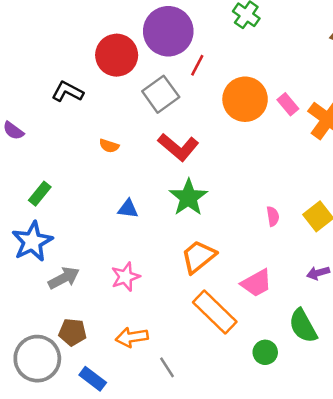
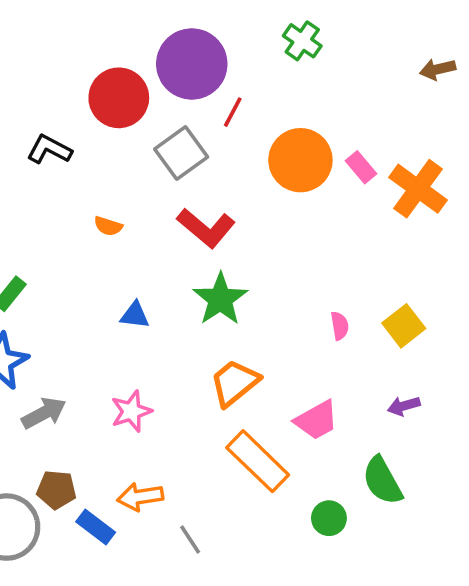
blue rectangle: (93, 379) -> (96, 527), moved

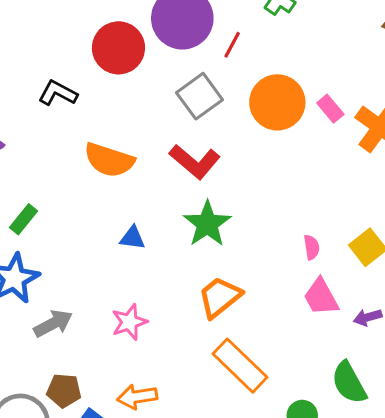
red line: (233, 112) -> (232, 45), moved
gray square: (181, 153) -> (199, 96), moved
orange semicircle: (108, 226) -> (109, 160), size x2.0
pink trapezoid: (316, 420) -> (321, 297), moved, turned 90

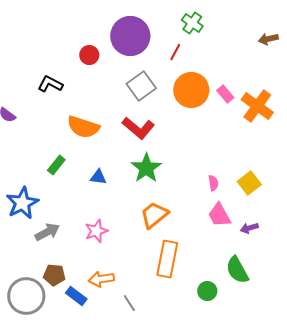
red line: (232, 45) -> (175, 52), moved
red circle: (118, 48) -> (89, 55), size x0.6
green rectangle: (23, 219) -> (56, 165), moved
orange rectangle: (240, 366) -> (167, 259), turned 57

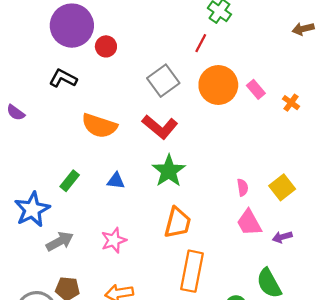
purple circle: (130, 36) -> (72, 26), moved
orange cross: (257, 106) -> (291, 103), size x0.5
green rectangle: (56, 165) -> (70, 181), moved
orange trapezoid: (154, 215) -> (178, 223), turned 144

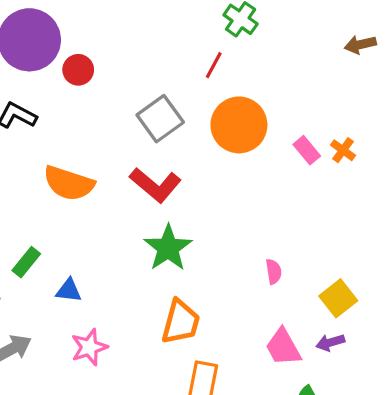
pink rectangle: (256, 89) -> (307, 150), moved
blue triangle: (116, 181) -> (69, 290), moved
yellow square: (282, 187) -> (338, 298), moved
pink trapezoid: (249, 223) -> (283, 347), moved

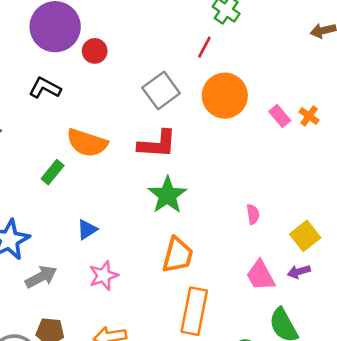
red L-shape: (155, 185) -> (157, 144), turned -36
green rectangle: (26, 262) -> (53, 172), moved
blue triangle: (69, 290) -> (87, 230), turned -40

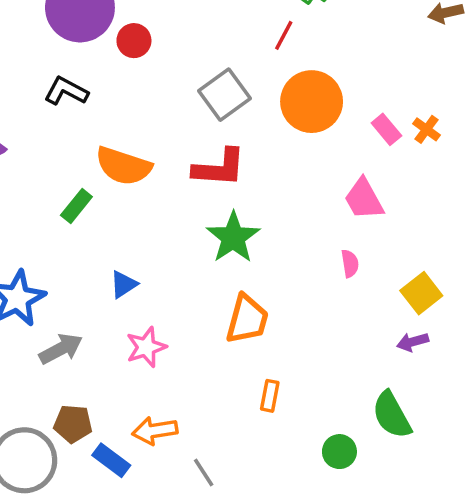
pink trapezoid: (261, 275) -> (364, 199), moved
orange rectangle: (194, 311) -> (270, 396), size x0.5

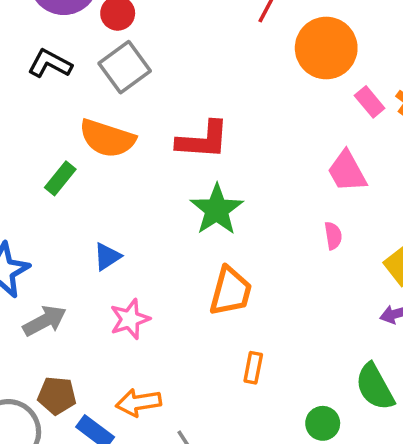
gray square: (224, 95) -> (125, 67), moved
orange circle: (312, 102) -> (326, 48), moved

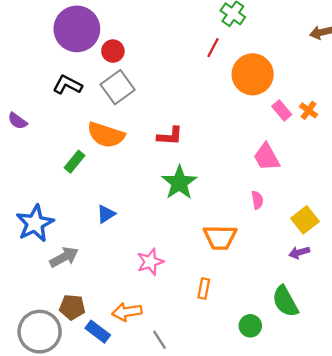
red L-shape: (203, 140) -> (170, 136), size x0.7
orange trapezoid: (231, 291) -> (220, 237), moved, turned 76
pink star: (130, 319) -> (150, 262), moved

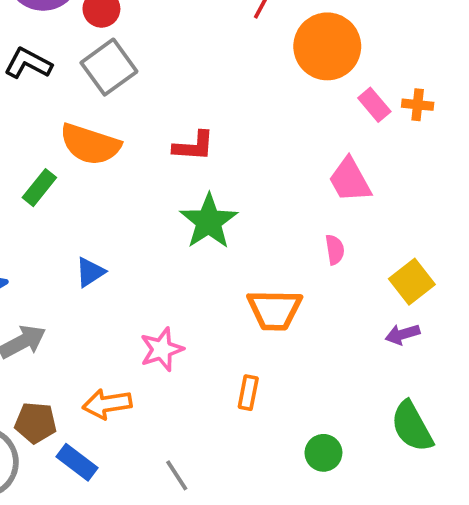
orange cross: (309, 110) -> (418, 105), turned -30
green semicircle: (285, 301) -> (412, 426), moved
orange arrow: (127, 312) -> (107, 404), moved

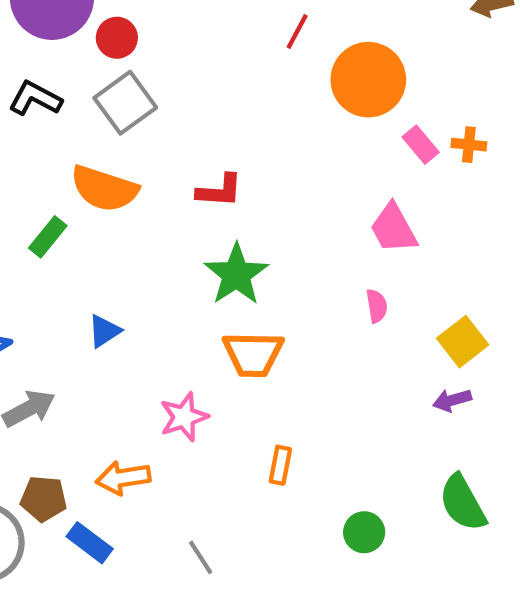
orange trapezoid: (275, 310) -> (253, 354), moved

